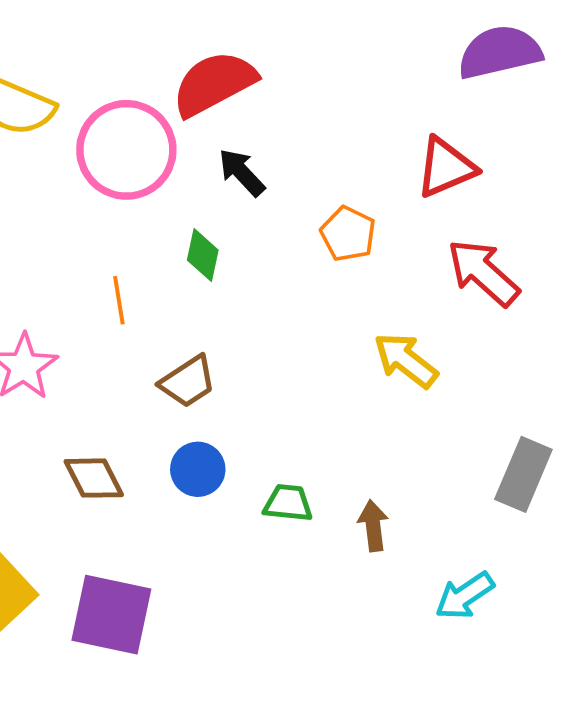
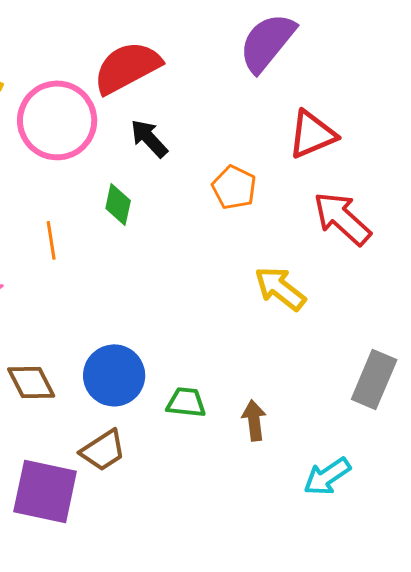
purple semicircle: (500, 52) -> (267, 42), moved, turned -38
brown trapezoid: (188, 382) -> (103, 450), moved
blue circle: (198, 469) -> (114, 375), size x1.4

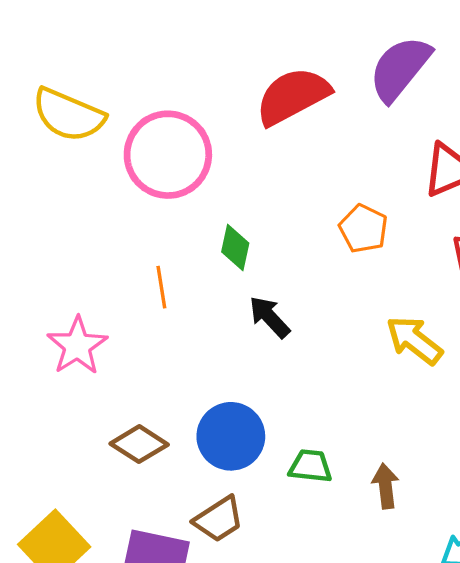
red semicircle: (127, 67) -> (293, 96), moved
black arrow: (149, 138) -> (270, 317), moved
brown diamond: (31, 382) -> (139, 444), turned -30

